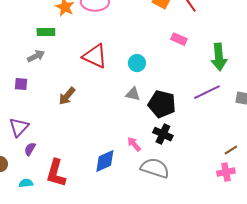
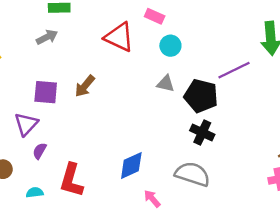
pink rectangle: (179, 39) -> (155, 16), moved
purple square: (21, 84) -> (46, 92), moved, size x1.5
purple line: (207, 92) -> (234, 70), moved
pink arrow: (134, 144) -> (152, 199), moved

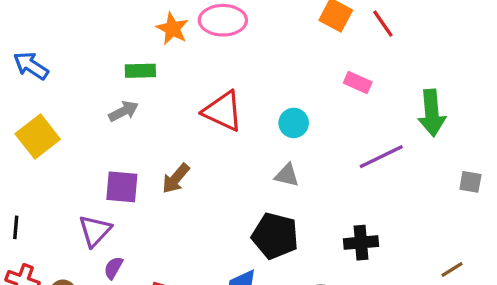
pink rectangle: (155, 16) -> (358, 83), moved
black pentagon: (201, 96) -> (275, 236), moved
black cross: (202, 133) -> (361, 243), moved, turned -30

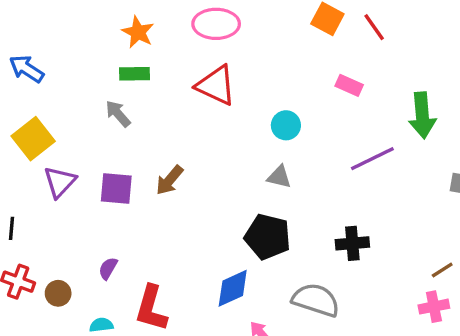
orange star: (172, 29) -> (138, 32), moved
gray arrow: (124, 111) -> (118, 114), turned -104
red triangle: (223, 111) -> (216, 85), moved
purple triangle: (95, 231) -> (60, 182), moved

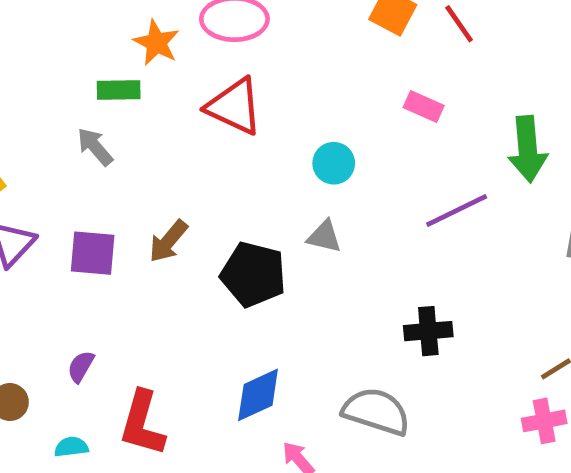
orange star: (138, 32) -> (156, 43), moved
black pentagon: (268, 237) -> (253, 274), moved

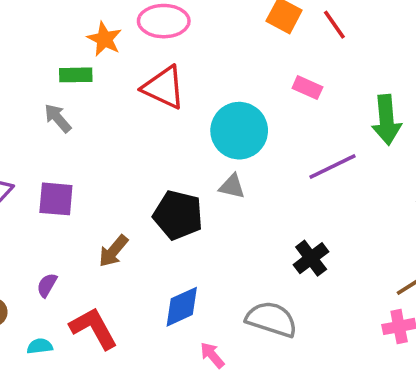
cyan circle: (334, 163) -> (239, 131), size x1.8
brown arrow: (168, 241) -> (113, 251), moved
black cross: (428, 331) -> (311, 258), turned -32
red L-shape: (142, 423) -> (94, 328), turned 135

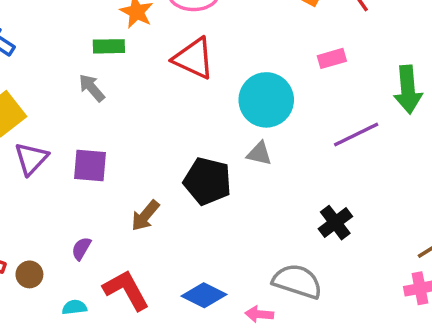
pink rectangle: (307, 88) -> (332, 58), turned -40
blue diamond: (182, 307) -> (204, 295), moved, turned 51
pink arrow: (212, 355) -> (259, 314), moved, turned -44

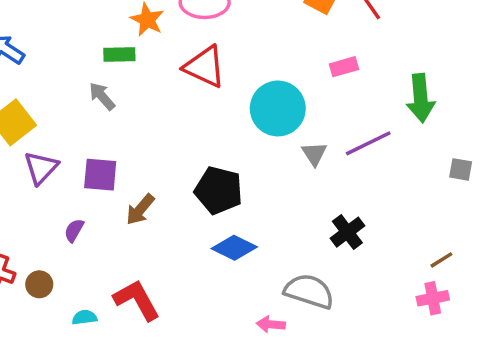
gray triangle: (259, 153) -> (314, 154), moved, turned 44
brown arrow: (145, 216) -> (140, 209), moved
purple semicircle: (81, 249) -> (74, 230), moved
blue diamond: (204, 295) -> (234, 248), moved

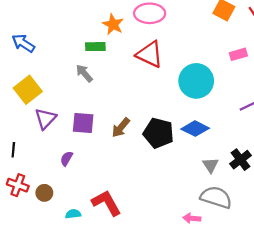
gray triangle: (314, 154) -> (211, 165), moved
brown arrow: (140, 209) -> (121, 127), moved
blue diamond: (234, 248) -> (195, 129), moved

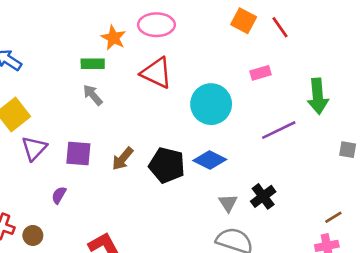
gray arrow: (84, 73) -> (93, 95), moved

